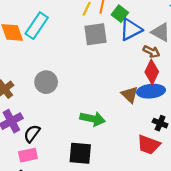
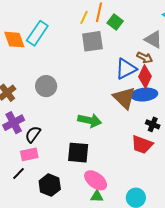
blue triangle: (131, 29) -> (126, 69), moved
brown triangle: (130, 95) -> (124, 98), size x1.4

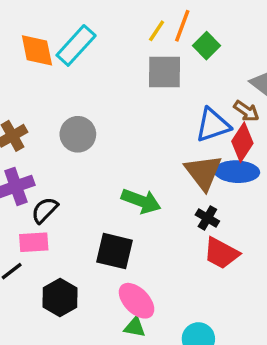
black cross: (153, 124) -> (207, 218), moved

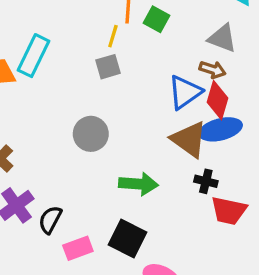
yellow line: (157, 31) -> (113, 36), moved
gray square: (165, 72) -> (108, 67), moved, size x0.7
gray circle: (78, 134) -> (91, 134), moved
pink rectangle: (34, 242) -> (78, 248), moved
black square: (115, 251) -> (128, 239), turned 30

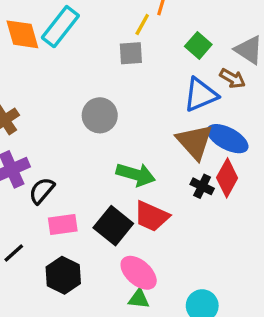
green square: (156, 19) -> (198, 45), moved
red diamond: (217, 100) -> (227, 178), moved
blue ellipse: (221, 129) -> (228, 139), turned 30
red trapezoid: (229, 211) -> (151, 216), moved

